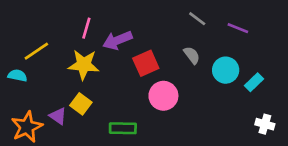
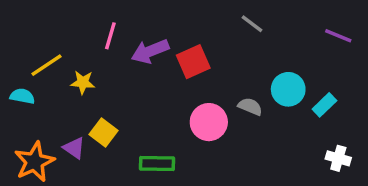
purple line: (238, 28) -> (338, 36), moved
gray semicircle: (192, 55) -> (250, 107), moved, turned -30
red square: (146, 63) -> (193, 62), moved
yellow star: (84, 65) -> (83, 82), moved, size x0.6

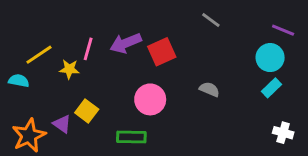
pink line: (110, 36) -> (88, 49), moved
cyan circle: (288, 89) -> (270, 58), moved
pink circle: (209, 122) -> (150, 99), moved

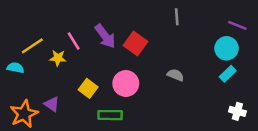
gray line: (211, 20) -> (177, 17), turned 49
purple arrow: (126, 43) -> (105, 36), turned -105
pink line: (88, 49) -> (74, 41), turned -48
red square: (162, 52) -> (136, 43), turned -30
yellow square: (87, 111) -> (88, 88), moved

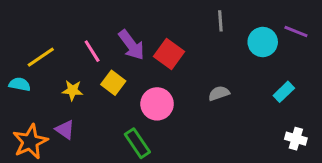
cyan circle: (227, 48) -> (263, 42), moved
yellow star: (58, 58) -> (72, 90), moved
gray semicircle: (176, 75) -> (219, 93), turned -42
yellow square: (88, 88) -> (113, 83), moved
green rectangle: (110, 115) -> (137, 143), turned 55

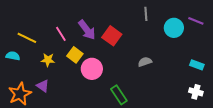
yellow line: (41, 57) -> (27, 38), turned 60
cyan rectangle: (284, 92) -> (197, 65), moved, turned 64
pink circle: (157, 104) -> (92, 69), moved
green rectangle: (137, 143) -> (119, 95), moved

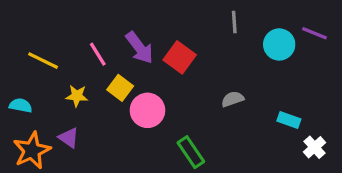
cyan semicircle: (13, 56) -> (21, 106), moved
cyan rectangle: (197, 65) -> (289, 120), moved
white cross: (196, 92) -> (315, 147), turned 32

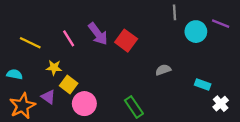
gray line: (234, 22) -> (174, 12), moved
yellow square: (120, 88) -> (69, 84), moved
pink circle: (147, 110) -> (84, 104), moved

